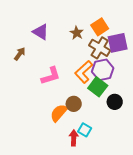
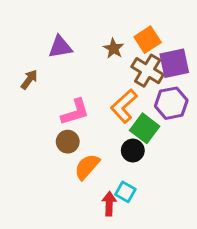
purple triangle: (41, 32) -> (60, 47), turned -42
purple hexagon: (103, 70) -> (171, 103), moved
black circle: (115, 102) -> (133, 151), moved
brown circle: (74, 104) -> (68, 142), moved

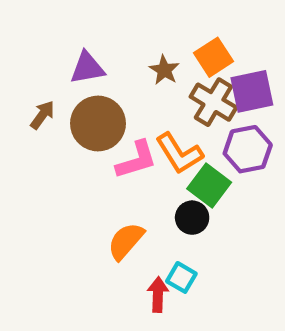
orange L-shape: (124, 106) -> (179, 153), turned -80
pink L-shape: (75, 112) -> (136, 160), moved
brown circle: (68, 142) -> (98, 123), moved, size x1.6

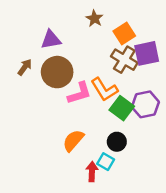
brown star: (164, 70) -> (94, 19), moved
purple hexagon: (248, 149) -> (145, 104), moved
black circle: (192, 218) -> (117, 142), moved

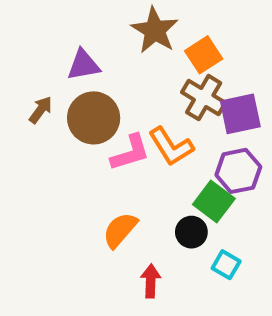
brown star: (94, 19) -> (155, 30), size x1.6
purple square: (147, 53) -> (240, 114), moved
green square: (122, 108) -> (214, 202), moved
cyan square: (106, 162) -> (226, 265), moved

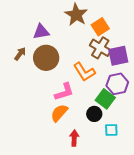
pink L-shape: (130, 153) -> (64, 92), moved
cyan square: (226, 265) -> (111, 130), turned -32

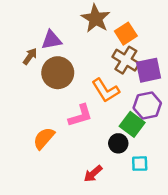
brown arrow: (20, 54) -> (30, 56), moved
orange semicircle: (59, 113) -> (44, 138), moved
red arrow: (74, 138) -> (93, 174), turned -133

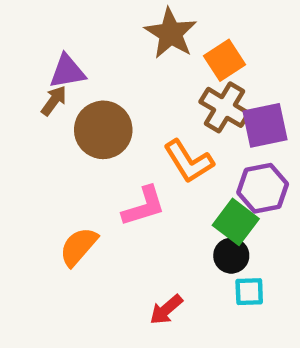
purple triangle: (51, 40) -> (67, 71), moved
black circle: (118, 143) -> (231, 256), moved

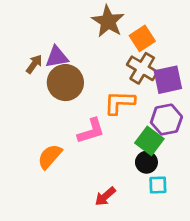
purple triangle: (67, 71) -> (57, 57), moved
orange L-shape: (189, 161) -> (119, 102), turned 124

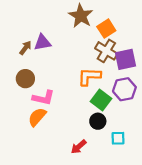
brown circle: (65, 83) -> (25, 79), moved, size x0.7
pink L-shape: (91, 131) -> (44, 98), moved, turned 30
green square: (149, 141) -> (101, 100), moved
black circle: (146, 162) -> (98, 121), moved

